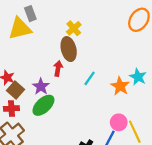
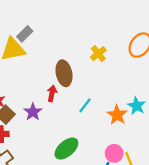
gray rectangle: (30, 14) -> (25, 34), turned 64
yellow cross: (74, 28) -> (98, 54), moved
green ellipse: (43, 105) -> (66, 149), moved

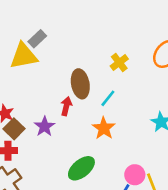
cyan line: (85, 105) -> (108, 98), moved
orange star: (117, 115) -> (104, 128), moved

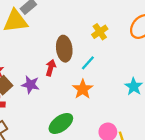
purple star: (45, 127) -> (30, 85), turned -30

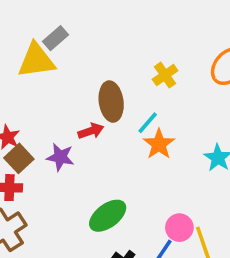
red arrow: (51, 68) -> (91, 131), turned 56
orange star: (83, 89) -> (159, 144), moved

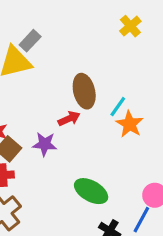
yellow cross: (165, 75) -> (130, 26), moved
green ellipse: (108, 216) -> (91, 191), turned 72

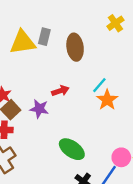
gray rectangle: (30, 41) -> (44, 37), moved, turned -35
brown ellipse: (84, 91) -> (75, 47), moved

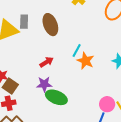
purple star: (39, 109) -> (44, 84), moved
green ellipse: (72, 149) -> (56, 97), moved

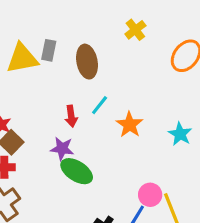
cyan line: (77, 51) -> (100, 105), moved
red arrow: (46, 62) -> (71, 116), turned 104

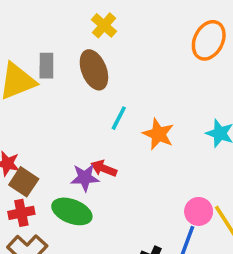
yellow cross: (135, 30) -> (104, 25), moved
red arrow: (71, 116) -> (104, 168), moved, turned 130
green ellipse: (77, 171) -> (72, 211), moved

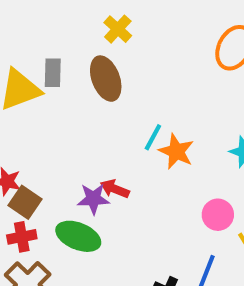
cyan line: (119, 118) -> (153, 137), moved
pink circle: (199, 211) -> (218, 215), moved

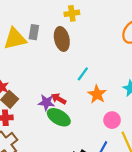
yellow cross: (118, 29) -> (72, 13), turned 32
orange star: (176, 151) -> (97, 94), moved
green ellipse: (78, 236) -> (59, 117), moved

